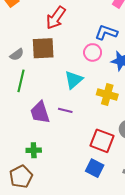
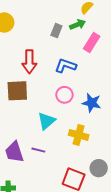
red arrow: (56, 18) -> (29, 62), turned -35
blue L-shape: (106, 32) -> (65, 66), moved

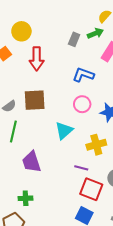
red arrow: (29, 62) -> (37, 59), moved
yellow cross: (79, 135) -> (96, 145), turned -30
purple line: (38, 150) -> (81, 168), moved

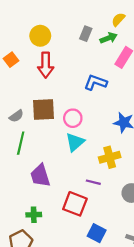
yellow circle: (21, 31) -> (40, 36), moved
gray rectangle: (74, 39) -> (86, 34), moved
pink circle: (82, 104) -> (73, 118), moved
red square: (91, 189) -> (75, 204), moved

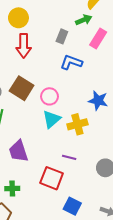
gray rectangle: (86, 34) -> (62, 36), moved
brown square: (43, 110) -> (22, 88), turned 35
yellow cross: (110, 157) -> (77, 124), moved

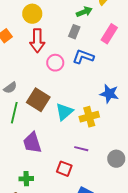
green arrow: (84, 20) -> (84, 12), moved
brown square: (22, 88) -> (38, 100), moved
pink circle: (50, 96) -> (55, 63), moved
red square: (52, 178) -> (64, 169), size x0.7

